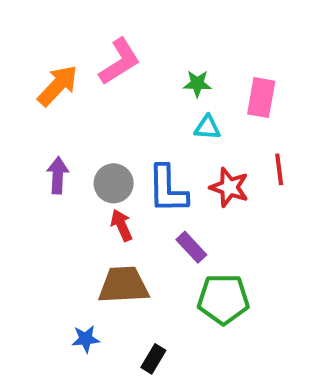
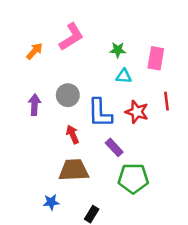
orange arrow: (58, 86) -> (34, 51), size x0.7
gray circle: (114, 183) -> (68, 95), moved

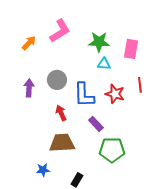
green star: (118, 50) -> (99, 42), size x1.5

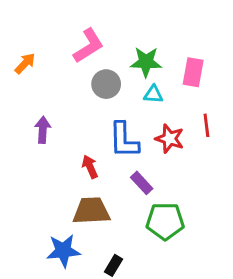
orange arrow: (29, 43) -> (25, 63), moved
gray circle: (57, 80) -> (106, 84), moved
blue star: (43, 170) -> (63, 251), size x1.6

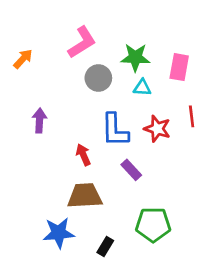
green pentagon: (165, 221) -> (153, 225), moved

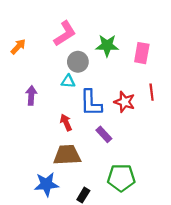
cyan triangle: (142, 88) -> (68, 81), moved

